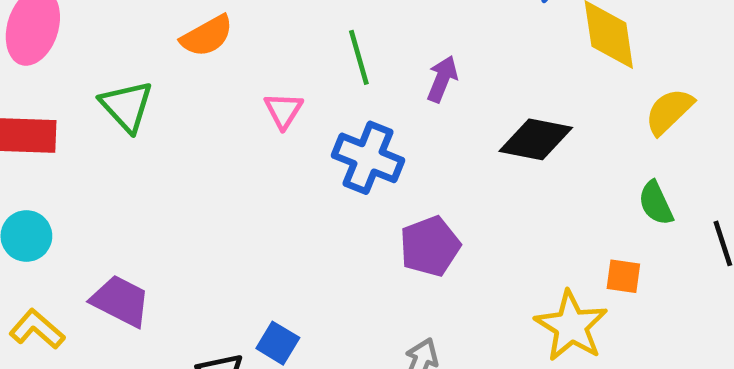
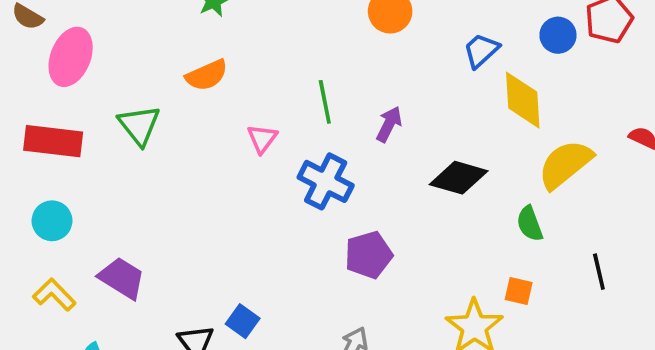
yellow semicircle: (669, 111) -> (565, 164), size x1.4
green semicircle: (656, 203) -> (530, 224), moved

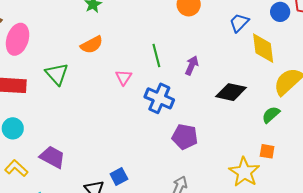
green semicircle: (530, 224) -> (271, 115), turned 72
purple pentagon: (369, 255) -> (185, 137), turned 30
blue square: (243, 321) -> (119, 176), turned 30

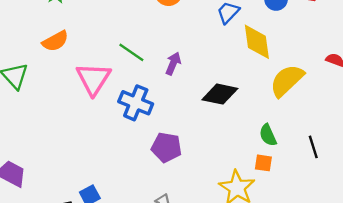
green line: (156, 55) -> (131, 52), turned -40
pink triangle: (124, 77) -> (93, 79), size x1.8
green semicircle: (271, 115) -> (268, 135), moved, turned -72

